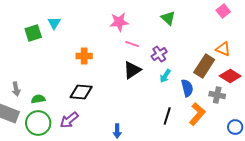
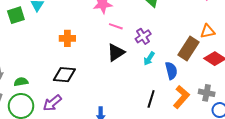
orange triangle: (223, 49) -> (208, 31), turned -35
gray cross: (217, 95) -> (207, 93), moved

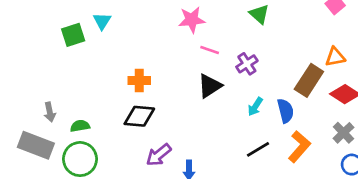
orange cross: (67, 38) -> (139, 80), moved
cyan arrow: (149, 59) -> (255, 107), moved
gray cross: (207, 93) -> (343, 133), moved, turned 35
black line: (151, 99) -> (258, 149), turned 42
purple arrow: (52, 103) -> (159, 155), moved

